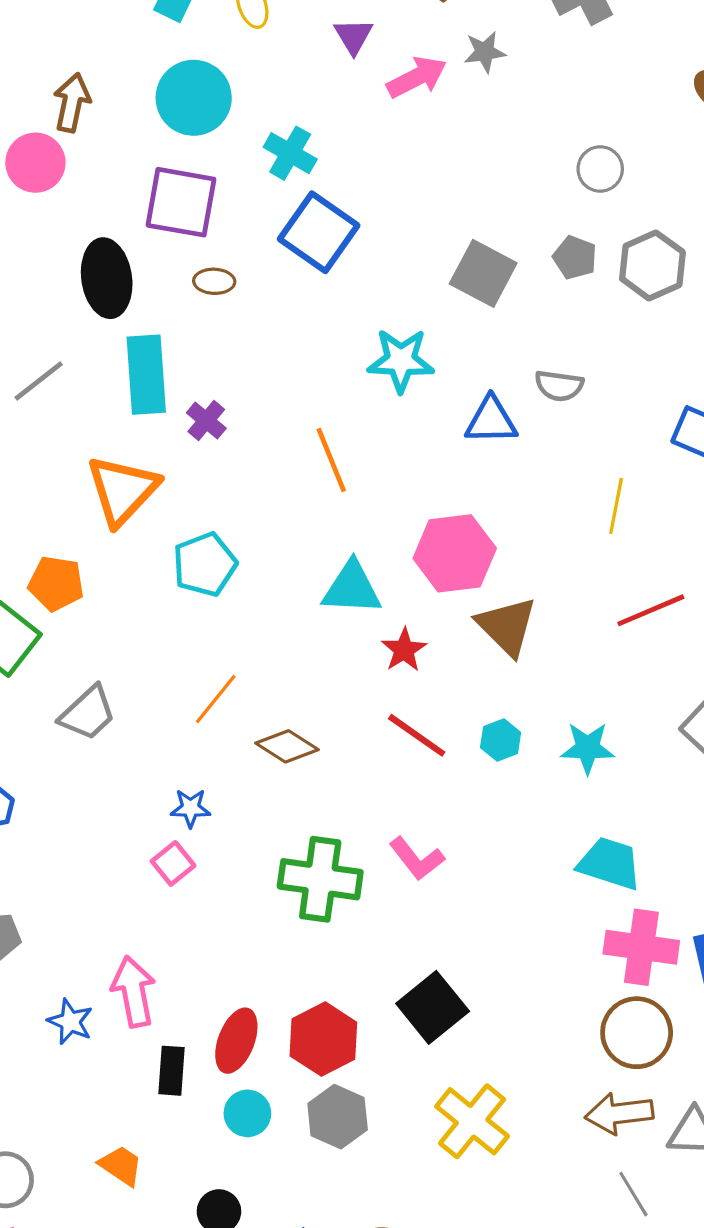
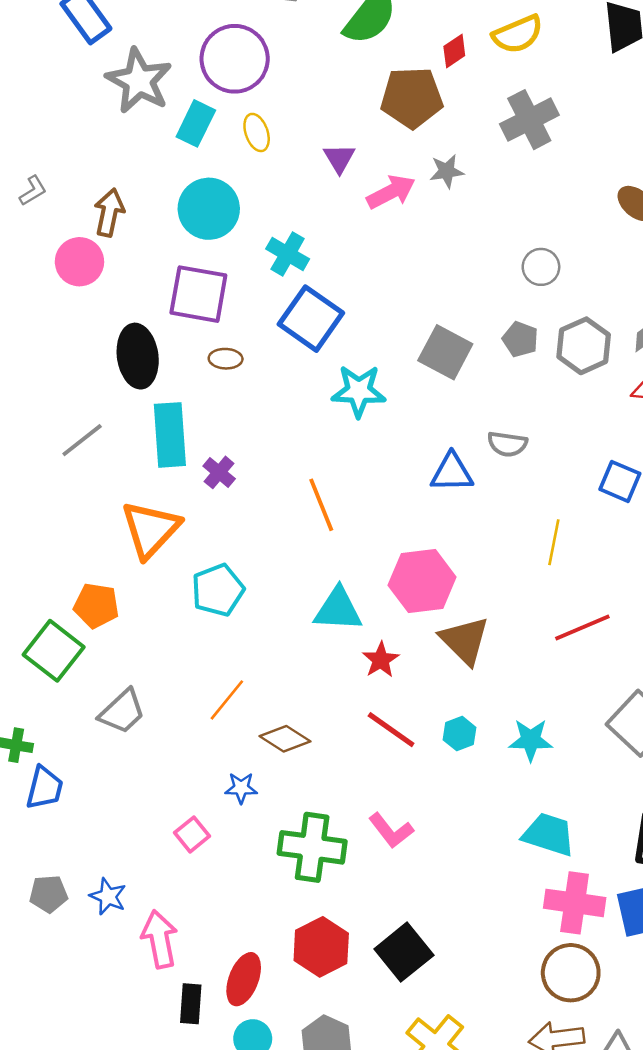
cyan star: (401, 360) -> (359, 391), moved
blue star: (190, 808) -> (241, 788), moved
blue star: (70, 1022) -> (108, 896), moved
red hexagon: (323, 1039) -> (321, 947), moved

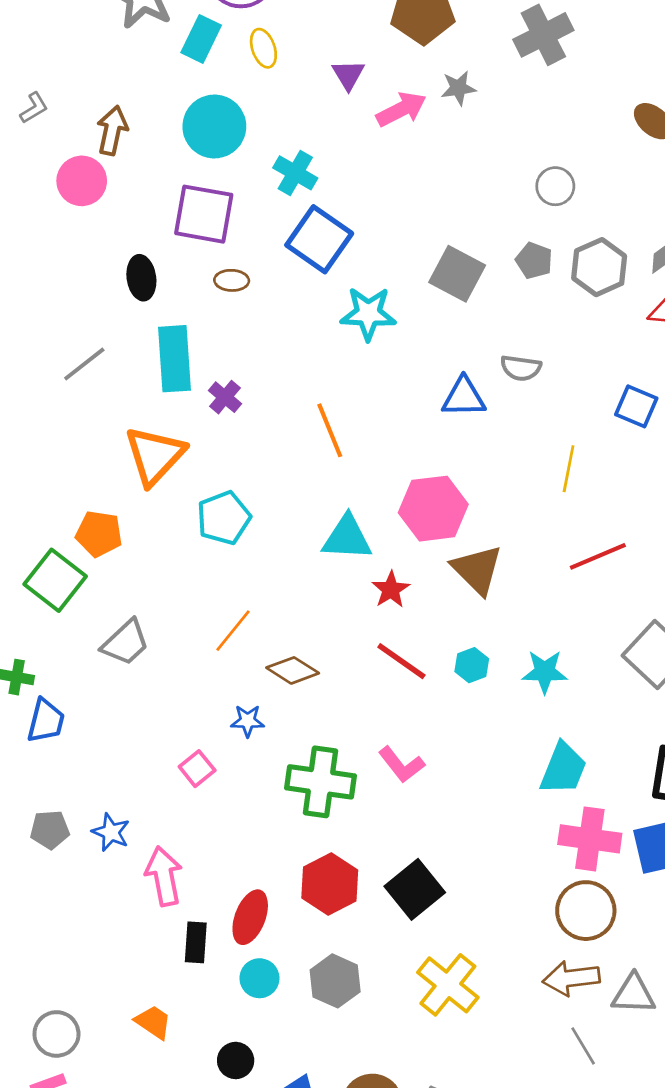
black ellipse: (138, 356) -> (141, 278), size x0.7
cyan trapezoid: (549, 834) -> (563, 769), turned 94

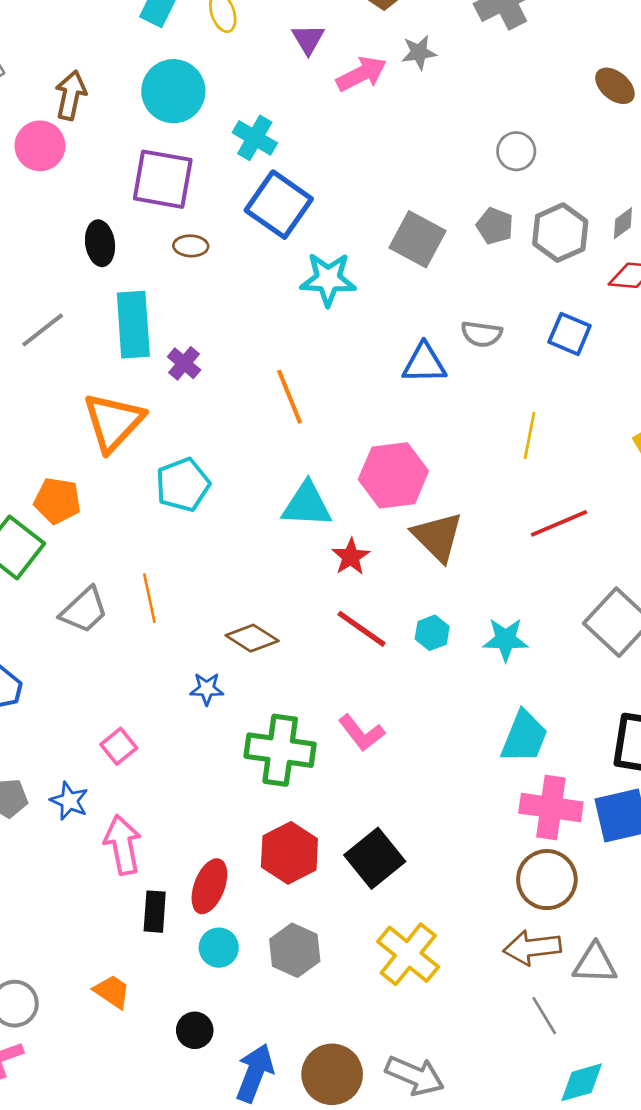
blue square: (636, 406) -> (570, 334), moved
orange line: (233, 631) -> (149, 598), moved, turned -51
pink square: (197, 769) -> (119, 746), moved

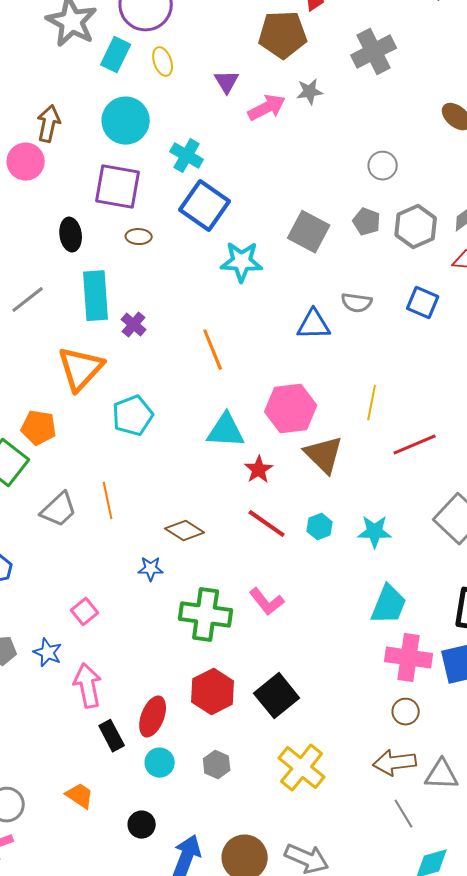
yellow line: (530, 435) -> (372, 403), moved
brown circle: (547, 880) -> (406, 712), size x0.6
black rectangle: (155, 912) -> (112, 736), turned -32
gray hexagon: (295, 950) -> (217, 765), size x0.7

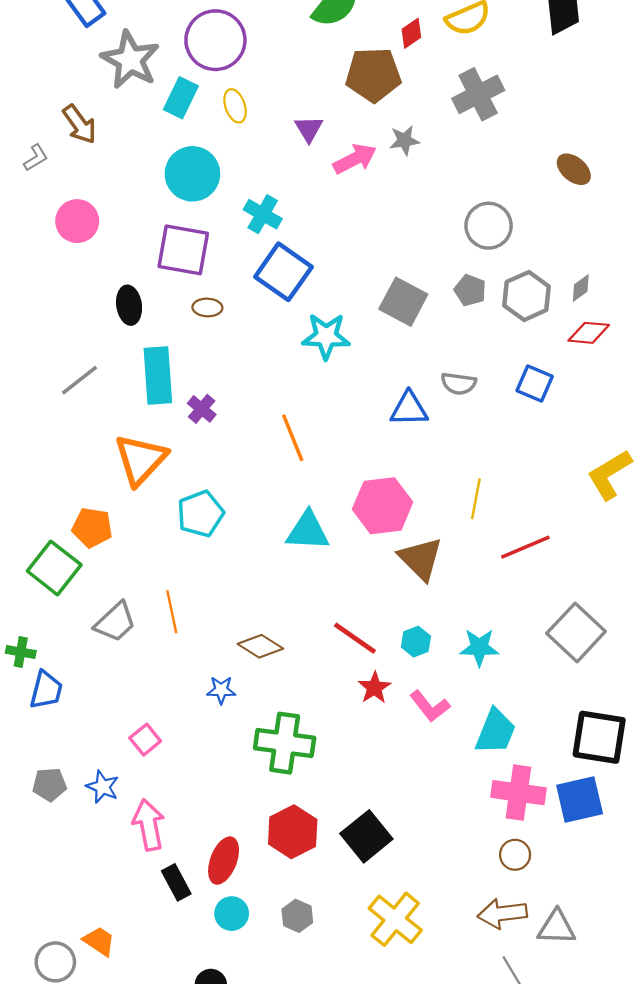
brown arrow: (49, 124) -> (80, 124), moved, turned 132
gray circle: (383, 166) -> (489, 226), size x1.4
red star: (259, 470) -> (374, 688), moved
pink L-shape: (267, 602) -> (430, 706), moved
orange trapezoid: (80, 796) -> (99, 941), moved

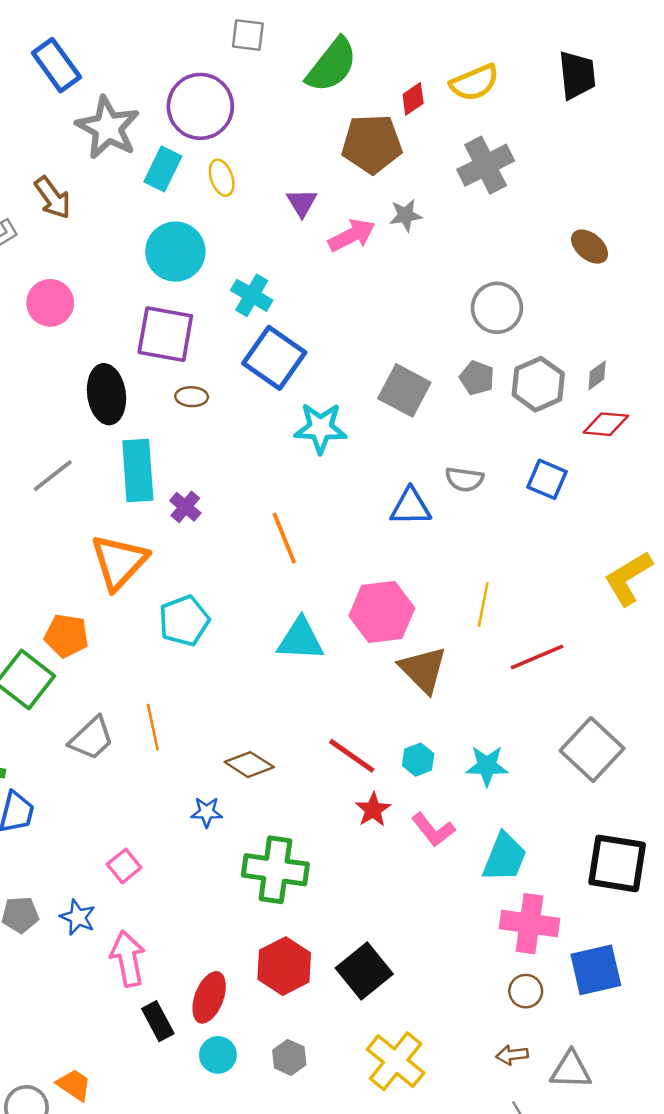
black ellipse: (129, 305) -> (107, 394), size x1.4
blue square: (580, 799) -> (596, 970), moved
brown arrow: (502, 914) -> (512, 1055), size x0.6

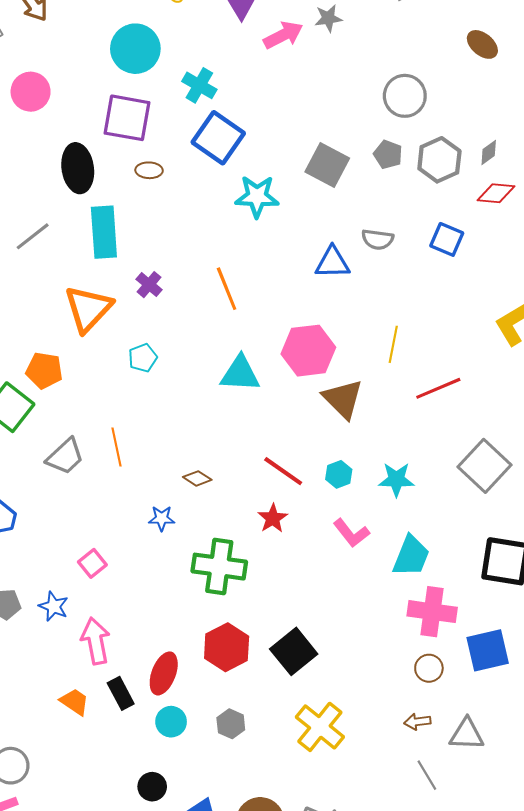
purple cross: (185, 507) -> (149, 285), moved
cyan pentagon: (184, 621) -> (143, 358), size x0.7
brown diamond: (249, 765) -> (197, 478), size x0.7
red star: (373, 810) -> (273, 518), moved
orange trapezoid: (74, 1085) -> (75, 702), moved

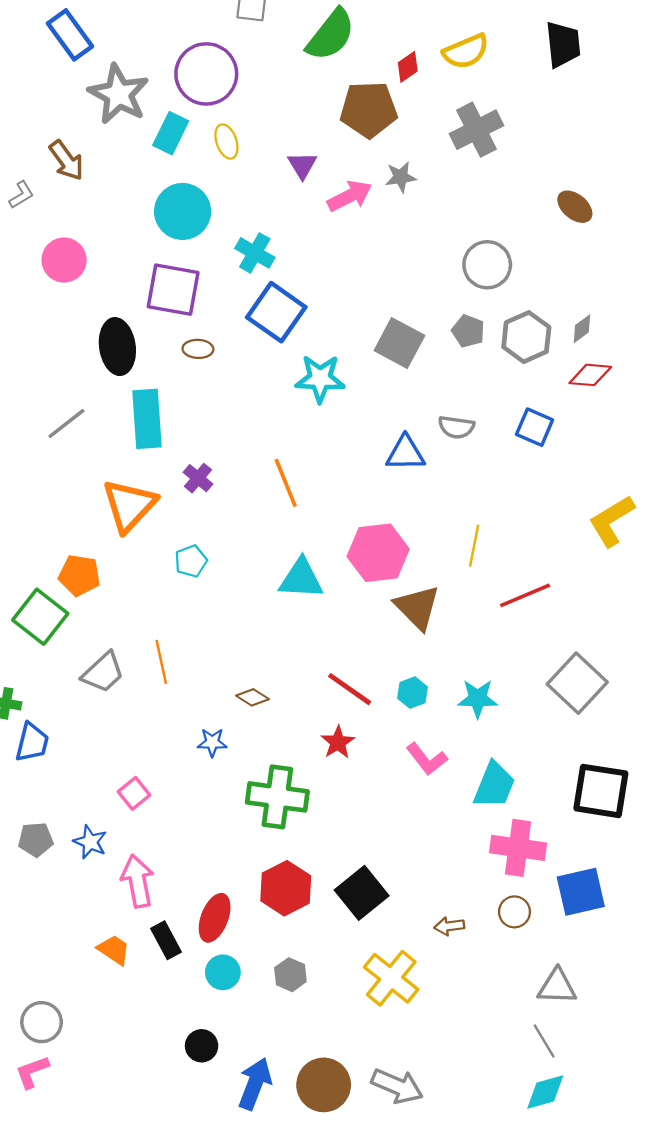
brown arrow: (417, 722) -> (449, 926), moved
gray line: (427, 775) -> (544, 1041), moved

